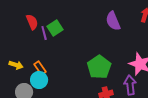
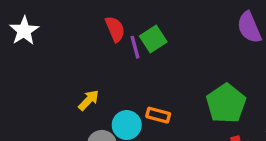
yellow arrow: (16, 65) -> (89, 100), turned -64
orange rectangle: (40, 68) -> (158, 115), moved, turned -40

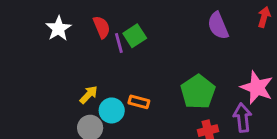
white star: (24, 31) -> (58, 29), moved
yellow arrow: (89, 100) -> (89, 95), moved

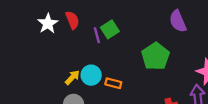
red semicircle: (102, 27) -> (72, 20), moved
green pentagon: (198, 92) -> (156, 56), moved
cyan circle: (112, 110) -> (91, 75), moved

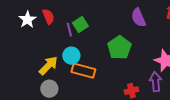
cyan circle: (91, 75) -> (71, 56), moved
yellow arrow: (72, 77) -> (48, 66), size x1.5
orange rectangle: (113, 83) -> (83, 71), size x1.6

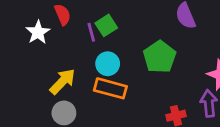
white star: (27, 20) -> (38, 32), moved
cyan circle: (71, 56) -> (108, 64), moved

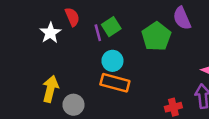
green pentagon: (160, 57) -> (156, 36), moved
yellow arrow: (63, 82) -> (50, 89), moved, turned -30

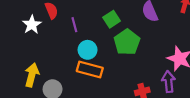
green square: (111, 27) -> (112, 19), moved
green pentagon: (156, 36) -> (127, 42), moved

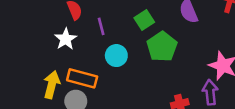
white star: (32, 25) -> (66, 39), moved
orange rectangle: (90, 70) -> (82, 78), moved

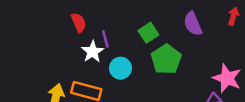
white star: (66, 39) -> (93, 52), moved

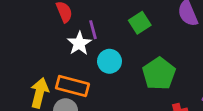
green pentagon: (166, 59) -> (159, 74), moved

